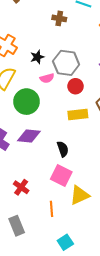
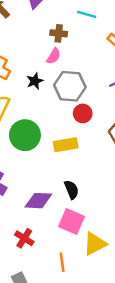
pink semicircle: (47, 78) -> (54, 56), moved, turned -40
yellow rectangle: (78, 114) -> (66, 145), moved
purple diamond: (29, 136) -> (38, 201), moved

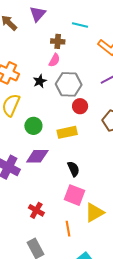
green circle: (25, 135) -> (33, 126), size x0.7
purple diamond: (38, 201) -> (37, 156), moved

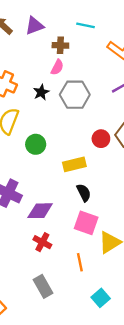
purple triangle: (38, 14) -> (34, 26), moved, turned 30
red circle: (80, 106) -> (101, 139), moved
yellow rectangle: (67, 132) -> (74, 164), moved
purple diamond: (37, 156) -> (40, 211), moved

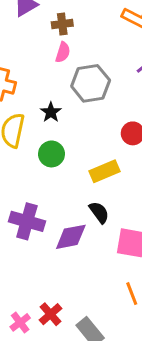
black star: (41, 92) -> (51, 112), moved
black semicircle: (84, 193) -> (99, 212), moved
red cross: (42, 242) -> (51, 314), moved, turned 30

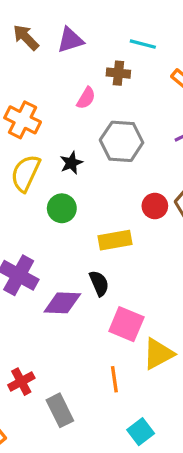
brown cross: (62, 24) -> (118, 73), moved
pink semicircle: (63, 52) -> (86, 98), moved

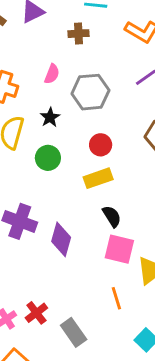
pink semicircle: (86, 98) -> (52, 74), moved
red circle: (155, 206) -> (101, 145), moved
black semicircle: (99, 283) -> (112, 216), moved
purple diamond: (62, 303) -> (61, 239), turned -68

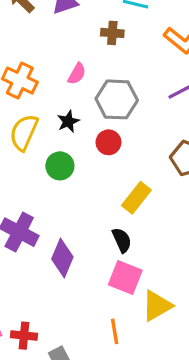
red circle: (101, 145) -> (109, 142), moved
yellow rectangle: (98, 178) -> (136, 198), moved, turned -40
red cross: (36, 313) -> (24, 336), turned 35

